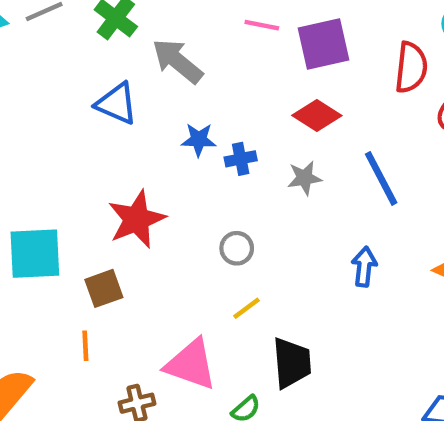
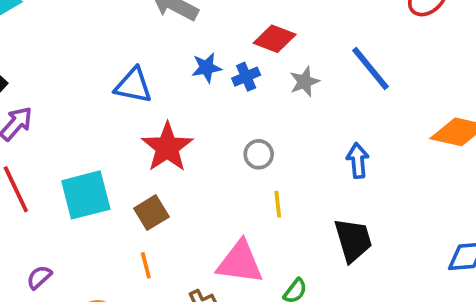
blue triangle: (117, 104) -> (133, 85), moved
red diamond: (317, 116) -> (275, 39), moved
blue arrow: (364, 267) -> (358, 161), moved
yellow line: (246, 308) -> (278, 204), turned -48
black trapezoid: (292, 363) -> (353, 240), moved

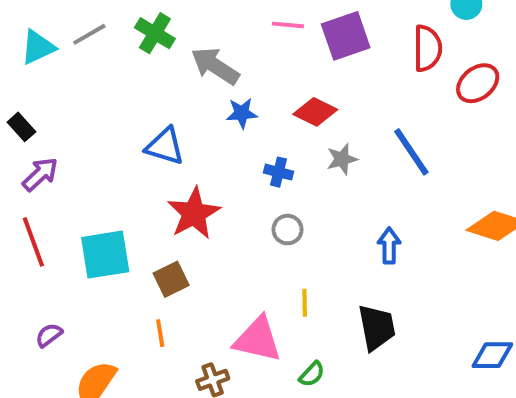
blue star: (207, 68) -> (242, 113), moved
blue cross: (246, 77) -> (279, 172), moved, turned 32
yellow line: (278, 204) -> (305, 303), moved

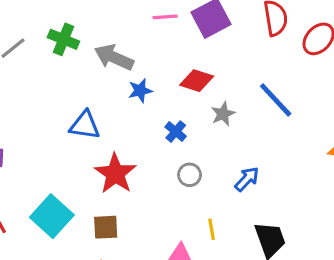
blue cross: (279, 172) -> (176, 132), turned 35
blue arrow: (389, 246) -> (247, 179), moved, turned 52
cyan square: (105, 255) -> (52, 216), turned -30
brown square: (171, 279) -> (106, 227), turned 32

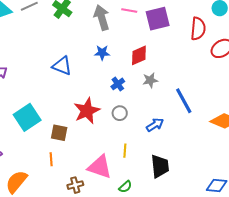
gray arrow: (114, 57) -> (102, 18), moved, turned 35
red diamond: (197, 81) -> (139, 55), turned -55
blue line: (276, 100) -> (184, 101), moved
red star: (115, 174) -> (87, 111), moved

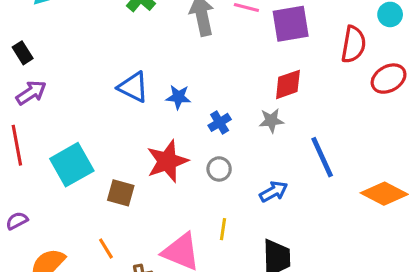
blue star: (102, 53) -> (178, 97), moved
red diamond: (139, 55) -> (288, 84), moved
orange line: (51, 159) -> (106, 249), moved, turned -32

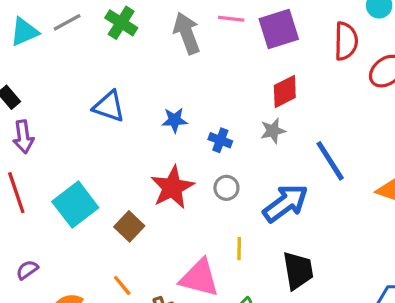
blue triangle: (133, 87) -> (109, 106), moved
purple arrow: (31, 93) -> (23, 137), turned 124
blue cross: (220, 122) -> (220, 140), turned -30
blue arrow: (274, 192) -> (285, 203), size x1.6
brown square: (121, 193) -> (129, 226), turned 36

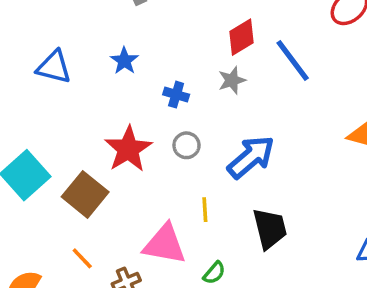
blue star: (175, 120) -> (124, 61), moved, turned -30
blue line: (330, 161) -> (293, 60), moved
brown square: (129, 226) -> (85, 194), size x1.4

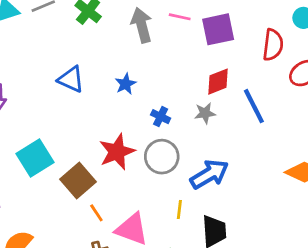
gray circle: (186, 145) -> (162, 157), size x1.6
yellow line: (205, 210) -> (179, 209), moved
orange line: (82, 258) -> (96, 213), moved

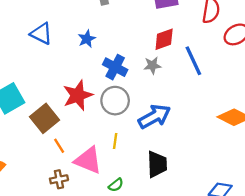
blue cross: (161, 117) -> (115, 67), size x1.5
yellow line: (179, 209) -> (115, 141), moved

